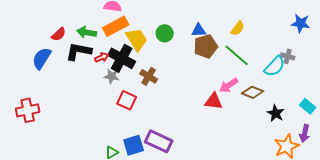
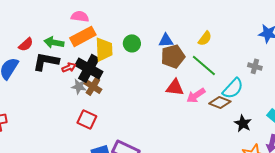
yellow trapezoid: (137, 39) -> (104, 49), turned 30
cyan semicircle: (275, 66) -> (233, 88), moved
brown cross: (149, 76) -> (93, 86), moved
red square: (127, 100) -> (87, 119), moved
red triangle: (214, 101) -> (175, 87), moved

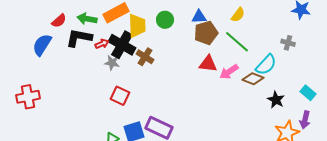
brown cross: (93, 86) -> (145, 57), moved

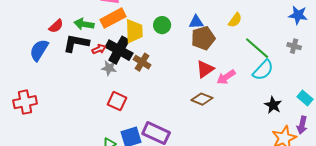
green line: (237, 42) -> (257, 48), moved
gray cross: (288, 43) -> (294, 46), moved
red triangle: (208, 64) -> (205, 69), turned -42
brown diamond: (253, 79) -> (202, 99), moved

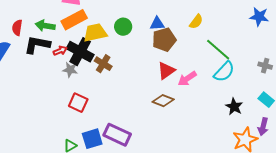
red semicircle: (56, 26) -> (17, 28), turned 140
yellow trapezoid: (134, 31) -> (95, 33), turned -100
gray cross: (294, 46) -> (265, 66), moved

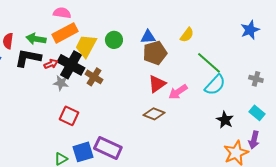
blue star: (259, 17) -> (250, 30), turned -30
yellow trapezoid: (95, 33) -> (86, 46), turned -50

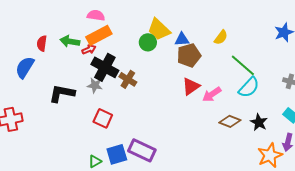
yellow trapezoid: (86, 46) -> (159, 29), moved, turned -75
black L-shape: (28, 58) -> (62, 93), moved
red arrow: (51, 64) -> (89, 49), moved
brown diamond: (154, 114) -> (230, 121), moved

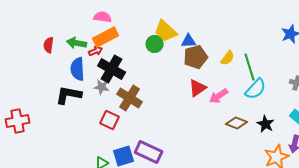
yellow semicircle: (221, 37) -> (228, 58), moved
green line: (243, 65) -> (250, 67), turned 32
blue semicircle: (25, 67) -> (78, 69), moved, turned -35
brown cross: (128, 79) -> (130, 98), moved, size x1.4

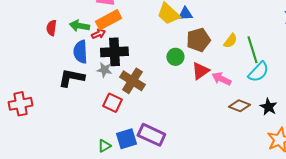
blue triangle: (189, 41) -> (185, 14), moved
green circle: (155, 44) -> (175, 57), moved
black cross: (112, 69) -> (114, 52), turned -32
pink arrow: (219, 96) -> (221, 79), turned 60

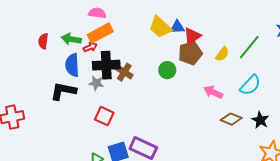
green line: (252, 50) -> (249, 47), moved, turned 56
red triangle: (200, 71) -> (192, 36), moved
brown cross: (132, 81) -> (124, 72), moved, size x0.7

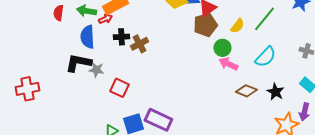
black cross: (106, 65) -> (121, 37), size x0.6
green circle: (167, 70) -> (222, 48), moved
brown cross: (124, 72) -> (139, 44), turned 30
gray star: (96, 83) -> (96, 70), moved

